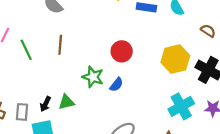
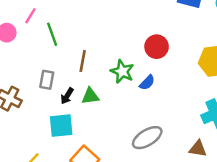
brown line: (60, 45) -> (83, 61), moved
gray rectangle: (22, 112) -> (47, 80), moved

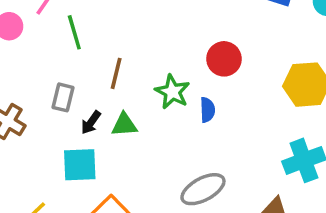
blue semicircle: (147, 83) -> (207, 110), turned -49

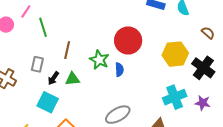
red circle: (224, 59) -> (128, 41), size x1.4
cyan square: (80, 165) -> (48, 102), turned 30

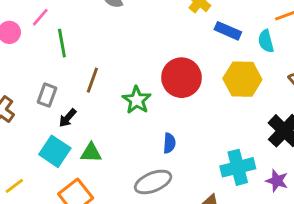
yellow hexagon: (175, 54) -> (242, 79), moved
blue semicircle: (119, 70) -> (169, 143), moved
green triangle: (72, 79) -> (91, 153), moved

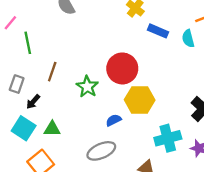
yellow hexagon: (242, 79) -> (140, 100), moved
blue semicircle: (169, 143) -> (114, 120), turned -119

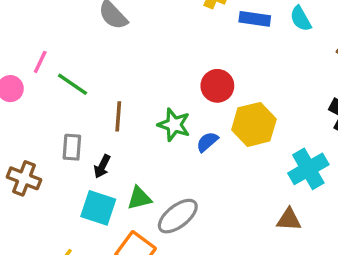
green line: (28, 43) -> (73, 84), turned -30
red circle: (122, 68) -> (217, 86), size x0.7
blue semicircle: (114, 120) -> (207, 142), moved
gray ellipse: (101, 151) -> (178, 216), moved

